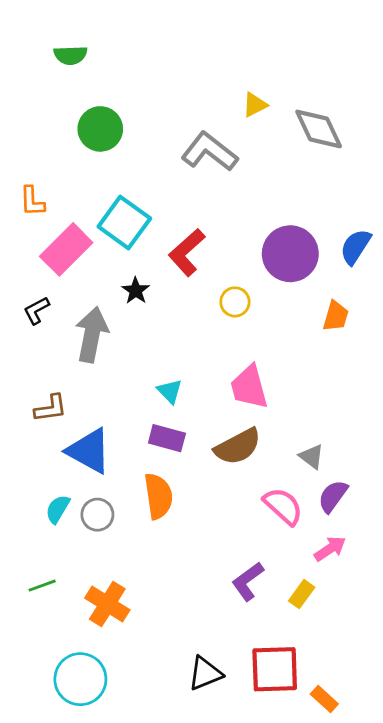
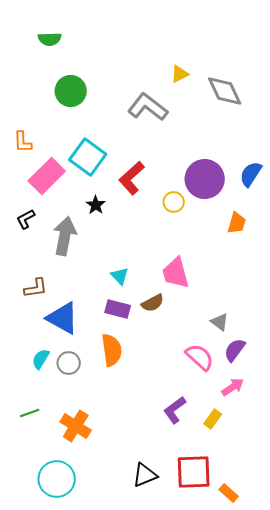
yellow circle: (235, 302) -> (174, 202), moved
brown semicircle: (238, 447) -> (153, 303), moved, size x0.7

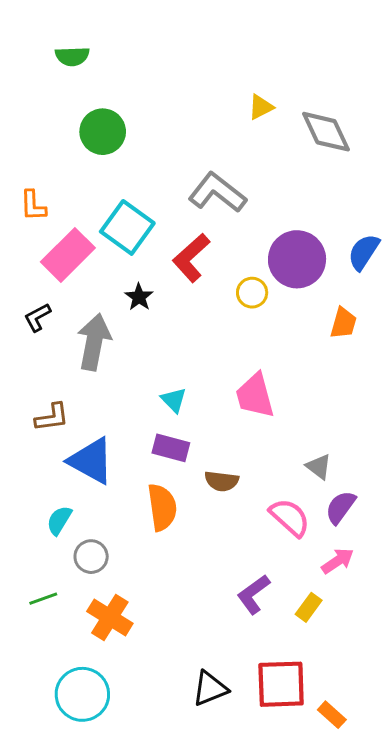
gray L-shape: (148, 107) -> (217, 193), moved
brown semicircle: (153, 303) -> (222, 481), moved, turned 35
gray circle: (69, 363) -> (91, 557), moved

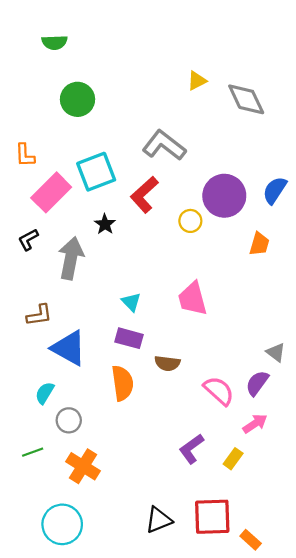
cyan square: (127, 227) -> (96, 172), turned 33
gray triangle: (319, 467) -> (276, 352), moved

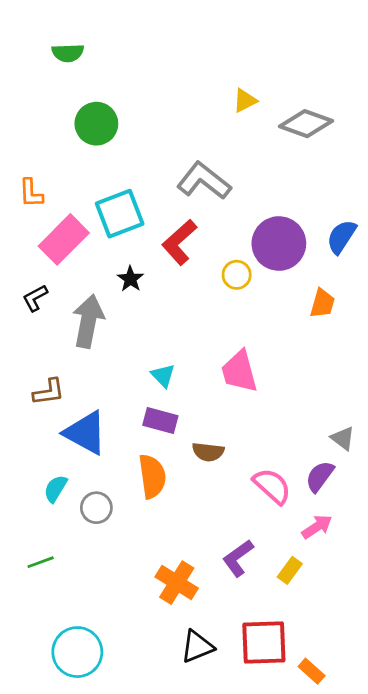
gray diamond: (246, 99) -> (306, 124), turned -45
gray circle: (69, 420) -> (96, 508), moved
orange cross: (83, 466) -> (177, 583), moved

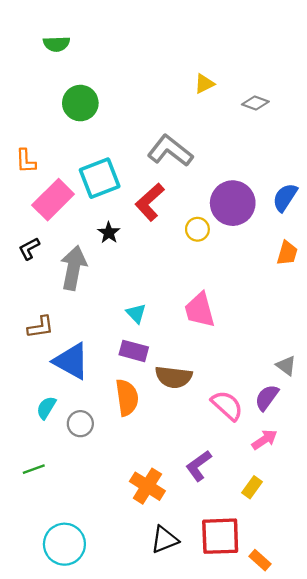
gray diamond: (306, 124) -> (255, 103), size x0.6
orange trapezoid: (322, 303) -> (287, 253), moved
brown semicircle: (208, 452) -> (174, 377), size x1.4
yellow rectangle: (290, 570) -> (252, 487), moved

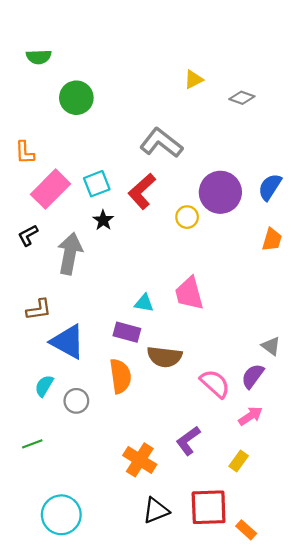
green semicircle: (56, 44) -> (39, 57), moved
cyan square: (100, 178) -> (97, 184), moved, size x0.7
cyan triangle: (136, 313) -> (144, 303), moved, turned -36

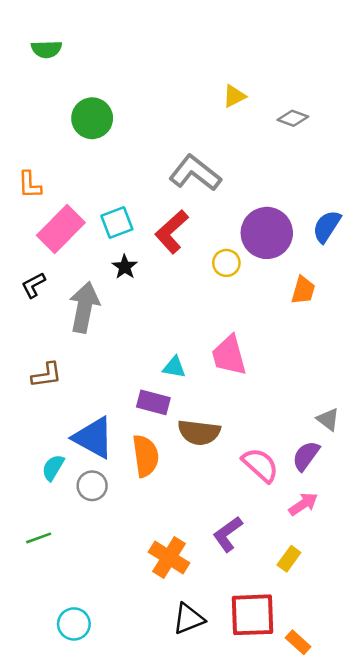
green semicircle: (39, 57) -> (47, 49), moved
orange trapezoid: (272, 240) -> (303, 290), moved
blue triangle: (68, 342) -> (93, 438), moved
cyan circle: (61, 515) -> (74, 624), size x0.7

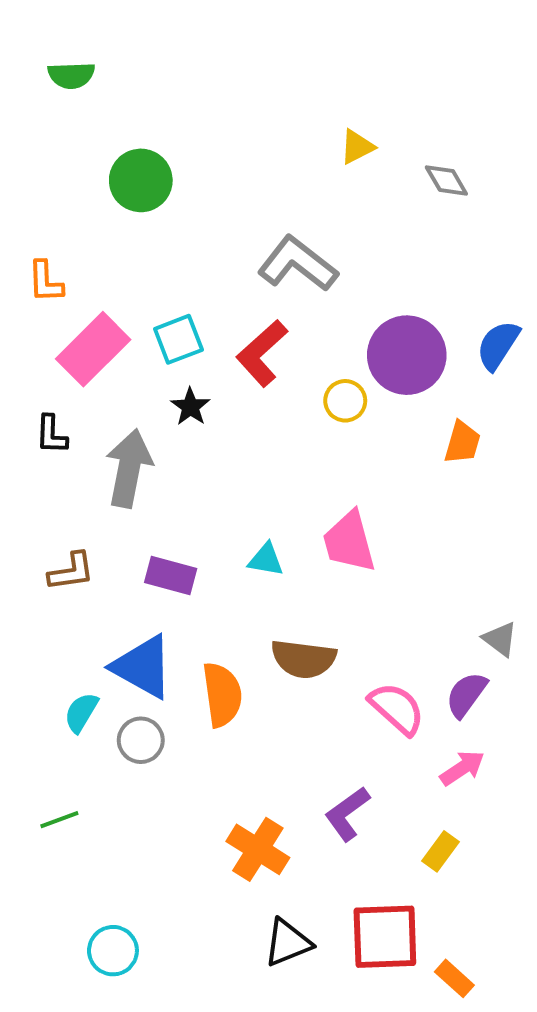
gray diamond: (293, 118) -> (446, 180), turned 40
black L-shape: (33, 285) -> (51, 435), turned -60
purple rectangle: (153, 402) -> (171, 575), moved

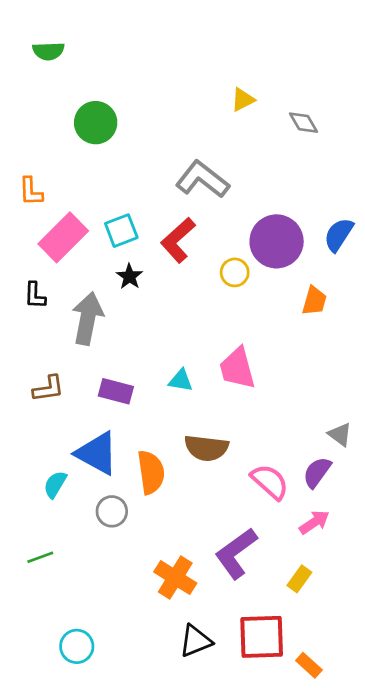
gray circle: (141, 740) -> (112, 511), moved
purple L-shape: (347, 814) -> (236, 553), size x1.4

